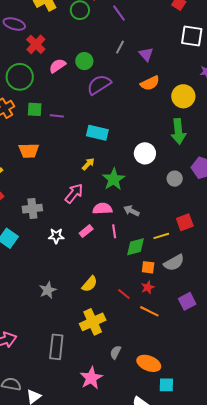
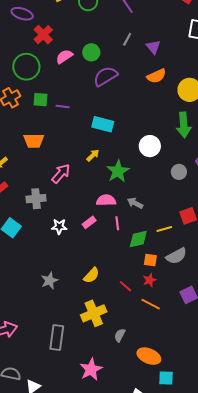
pink arrow: (74, 193) -> (61, 174), moved
gray semicircle: (115, 352) -> (120, 335), moved

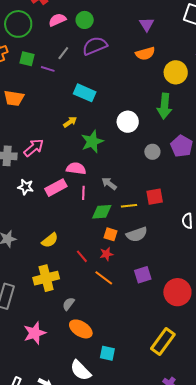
gray line: (127, 39) -> (63, 53), moved
pink arrow: (61, 174) -> (34, 148), moved
gray arrow: (135, 203) -> (109, 184), moved
pink rectangle: (89, 222) -> (56, 188), size x1.5
orange ellipse: (149, 356) -> (81, 329), moved

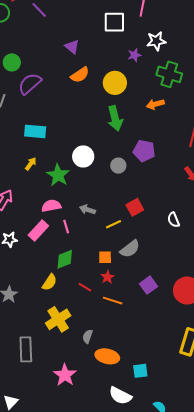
white circle: (128, 122) -> (83, 156), moved
green diamond: (102, 212) -> (65, 259), moved

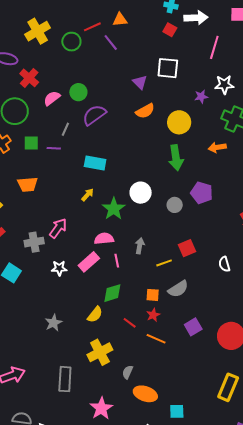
white square: (114, 22) -> (168, 68), moved
gray arrow: (87, 210) -> (140, 246), turned 77

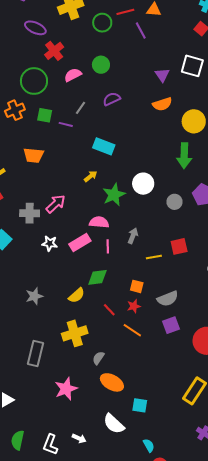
green circle: (78, 92) -> (101, 65), moved
purple semicircle: (94, 115) -> (112, 99), size x0.7
gray semicircle: (178, 289) -> (168, 299), moved

